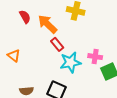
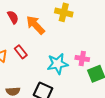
red rectangle: (57, 44) -> (21, 52), moved

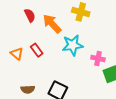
cyan star: (58, 64) -> (73, 45), moved

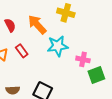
red semicircle: (30, 15) -> (10, 25), moved

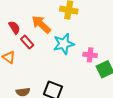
red rectangle: (22, 51) -> (27, 42), moved

